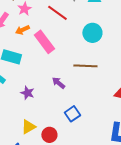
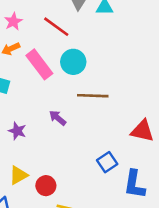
cyan circle: (92, 33) -> (73, 62), moved
blue square: (72, 114) -> (107, 162), moved

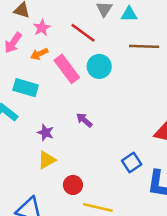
brown line: (93, 96) -> (144, 46), moved
yellow triangle: (19, 175) -> (47, 160), moved

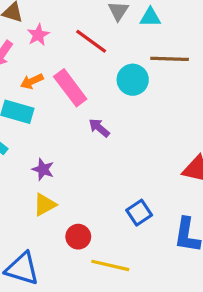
orange arrow: (39, 54) -> (32, 81), moved
cyan circle: (99, 66) -> (133, 80), moved
purple arrow: (84, 120) -> (99, 128), moved
blue square: (132, 163) -> (139, 213), moved

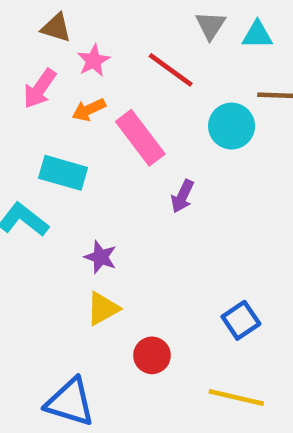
orange arrow: (32, 81) -> (89, 110), moved
purple arrow: (99, 128) -> (182, 196), turned -105
yellow line: (110, 265) -> (236, 397), moved

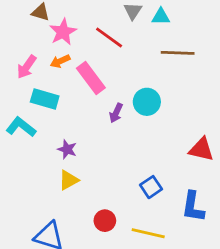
pink star: (93, 61) -> (63, 32), size x1.4
pink arrow: (40, 89) -> (27, 67), moved
cyan circle: (232, 126) -> (147, 102), moved
red circle: (152, 355) -> (105, 221), moved

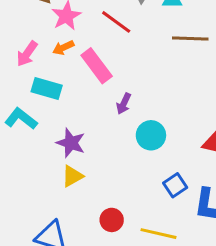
cyan circle: (147, 102) -> (151, 135), moved
purple star: (67, 149) -> (71, 143), size x1.4
blue square: (151, 187) -> (175, 185), moved

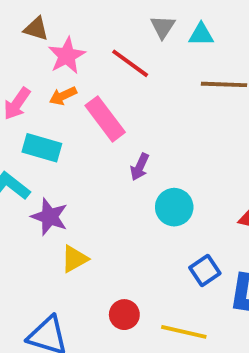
purple star: (71, 143) -> (50, 217), moved

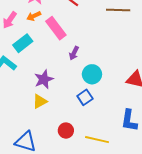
cyan rectangle: (42, 148) -> (23, 43), turned -54
purple star: (50, 217) -> (44, 79), moved, turned 30
blue square: (205, 270) -> (85, 97), moved

